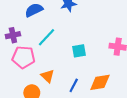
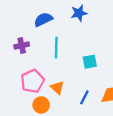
cyan line: (46, 37) -> (56, 48), turned -42
pink pentagon: (23, 57) -> (32, 81), moved, turned -30

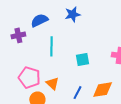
purple cross: (22, 45) -> (18, 35), moved
pink pentagon: (32, 81) -> (29, 78), turned -30

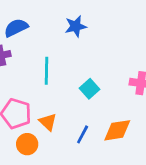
blue semicircle: (39, 20) -> (16, 28), moved
cyan square: (83, 59) -> (90, 89), turned -32

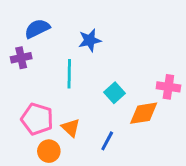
blue star: (76, 26) -> (90, 40), moved
orange diamond: (117, 130) -> (144, 113), moved

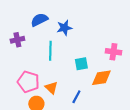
blue semicircle: (37, 29) -> (39, 20), moved
pink cross: (168, 87) -> (113, 52), moved
cyan square: (114, 93) -> (81, 64), turned 32

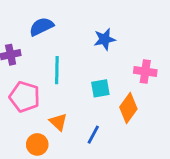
blue star: (64, 28) -> (105, 39), moved
orange diamond: (101, 78) -> (128, 108), turned -45
pink pentagon: (28, 82) -> (25, 97), moved

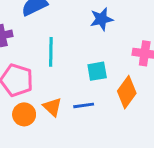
blue line: (93, 135) -> (84, 105), moved, turned 54
orange circle: (37, 144) -> (24, 114), moved

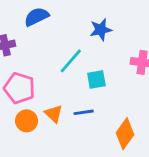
cyan line: (51, 52) -> (71, 61), moved, turned 40
orange diamond: (127, 92) -> (125, 134), moved

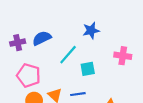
blue semicircle: (37, 17) -> (42, 38), moved

